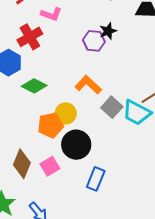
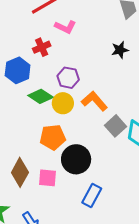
red cross: (30, 37) -> (42, 47), size x0.7
purple hexagon: (94, 41) -> (68, 78), moved
yellow circle: (66, 113) -> (63, 103), moved
pink square: (50, 166) -> (48, 178), turned 30

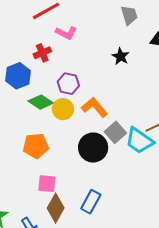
black star: (120, 50) -> (121, 56), turned -30
orange pentagon: (53, 137) -> (36, 146), moved
black circle: (76, 159) -> (93, 148), moved
brown diamond: (20, 172) -> (56, 208), moved

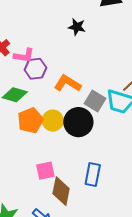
pink L-shape: (66, 33) -> (24, 56), moved
yellow circle: (63, 109) -> (53, 121), moved
orange pentagon: (36, 146) -> (30, 120), moved

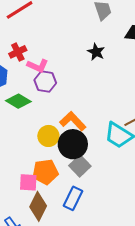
orange L-shape: (68, 83) -> (73, 121), moved
gray square: (95, 101) -> (80, 166), moved
orange pentagon: (30, 120) -> (45, 172), moved

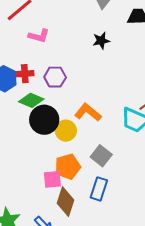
red cross: (18, 52) -> (25, 74), moved, turned 30
black star: (96, 52) -> (101, 41), turned -30
pink L-shape: (38, 66) -> (39, 36), moved
black circle: (73, 144) -> (44, 120), moved

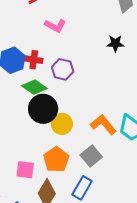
orange L-shape: (88, 112) -> (103, 125), moved
orange pentagon: (68, 167) -> (56, 159), turned -30
pink square: (52, 179) -> (25, 170), moved

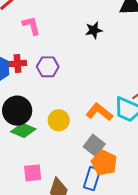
pink L-shape: (55, 26) -> (31, 26), turned -120
green diamond: (34, 87) -> (23, 130), moved
black circle: (43, 109) -> (17, 111), moved
orange pentagon: (56, 159) -> (104, 163), moved

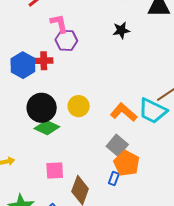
purple hexagon: (48, 67) -> (66, 40), moved
yellow circle: (59, 120) -> (79, 106), moved
blue rectangle: (92, 179) -> (114, 179), size x0.6

